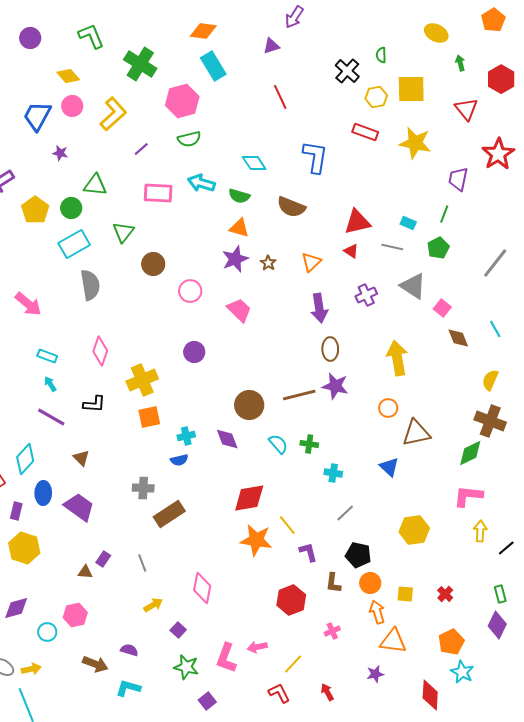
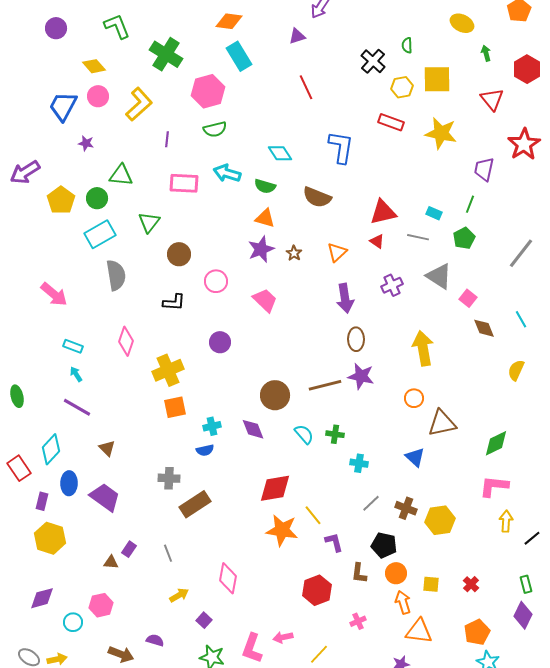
purple line: (141, 149) -> (167, 139), turned -42
black L-shape: (94, 404) -> (174, 302), moved
brown cross: (490, 421) -> (406, 508), moved, size x0.7

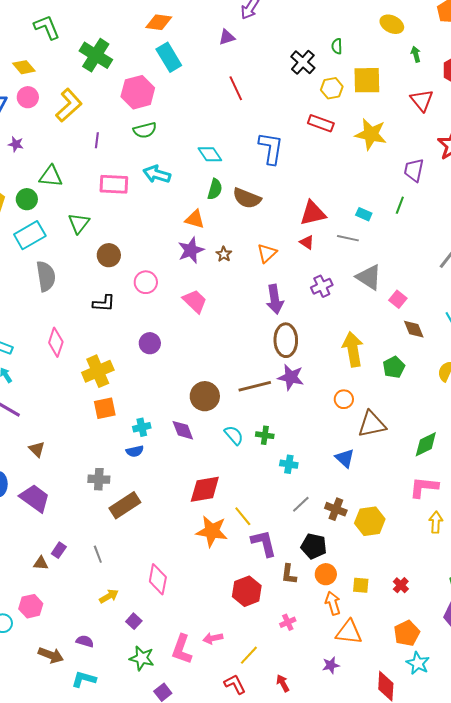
green semicircle: (265, 186) -> (215, 189), moved, turned -90
green pentagon: (464, 238) -> (394, 367), moved
brown ellipse: (356, 339) -> (286, 340), size x1.4
purple L-shape: (334, 542) -> (264, 543), size x1.4

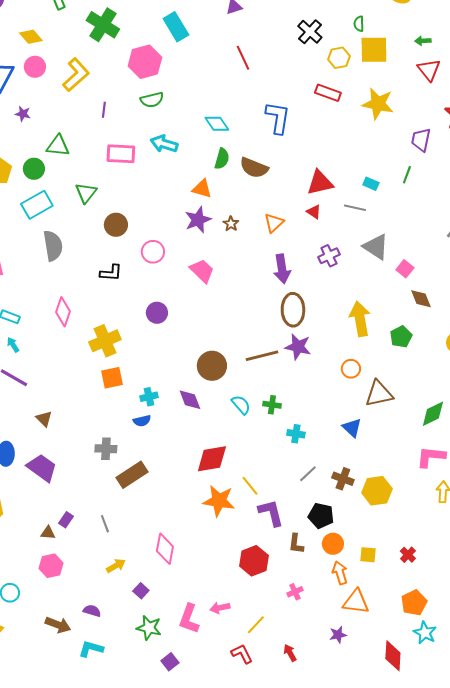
green semicircle: (337, 46) -> (359, 24), moved
green arrow: (416, 54) -> (423, 41), moved, turned -77
pink hexagon: (31, 606) -> (51, 566), moved

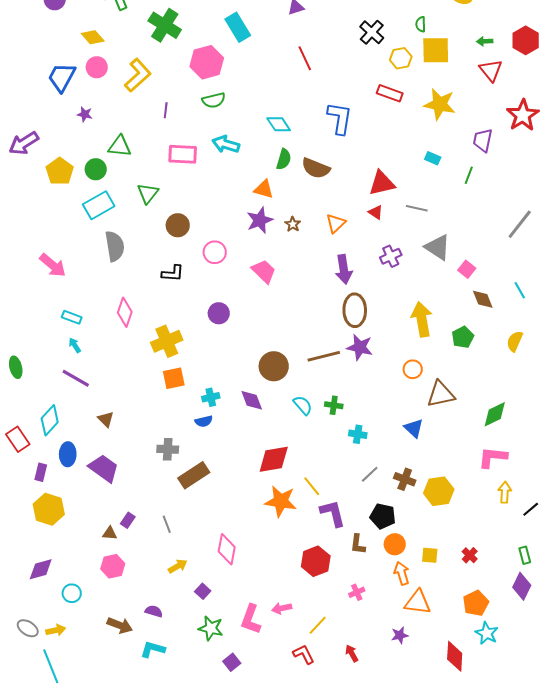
cyan rectangle: (371, 184) -> (433, 158), moved

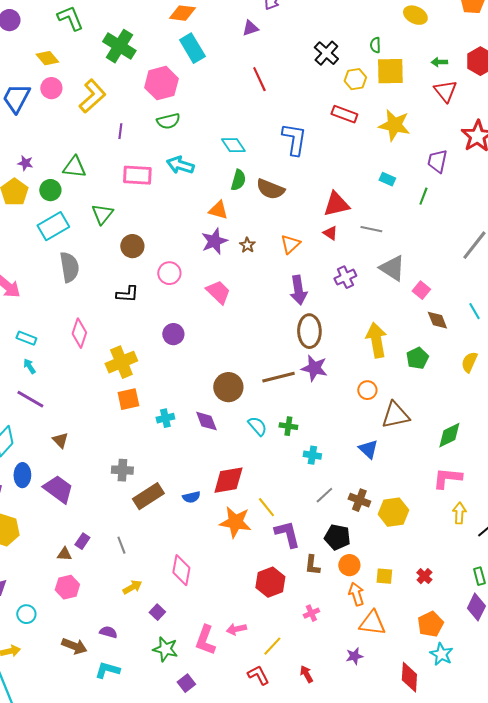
purple star: (85, 114) -> (25, 163), moved
blue semicircle: (204, 421) -> (191, 497), moved

